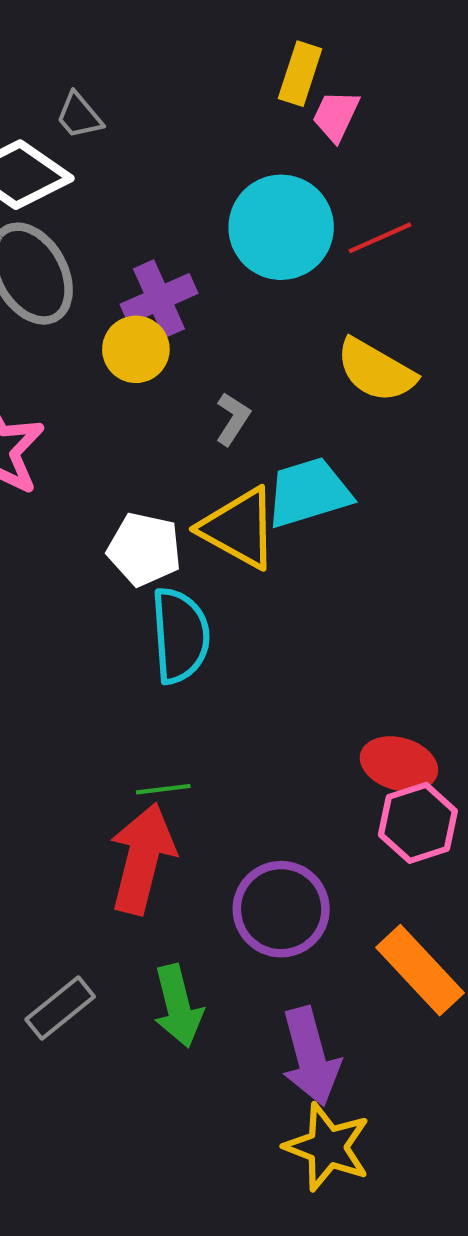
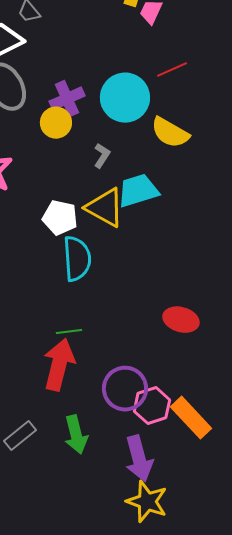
cyan circle: (281, 227) -> (125, 98), moved
pink hexagon: (418, 823) -> (152, 406), moved

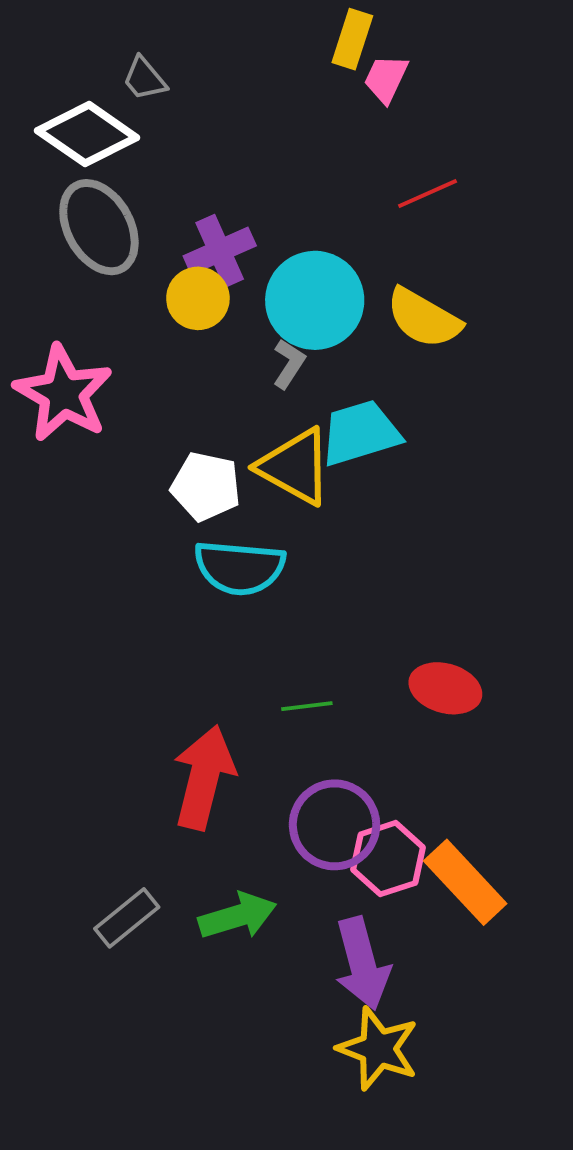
cyan circle: (125, 98) -> (315, 300), moved
cyan semicircle: (77, 259) -> (240, 568), turned 99
green line: (69, 332) -> (307, 706), moved
green arrow: (76, 435) -> (238, 916), turned -93

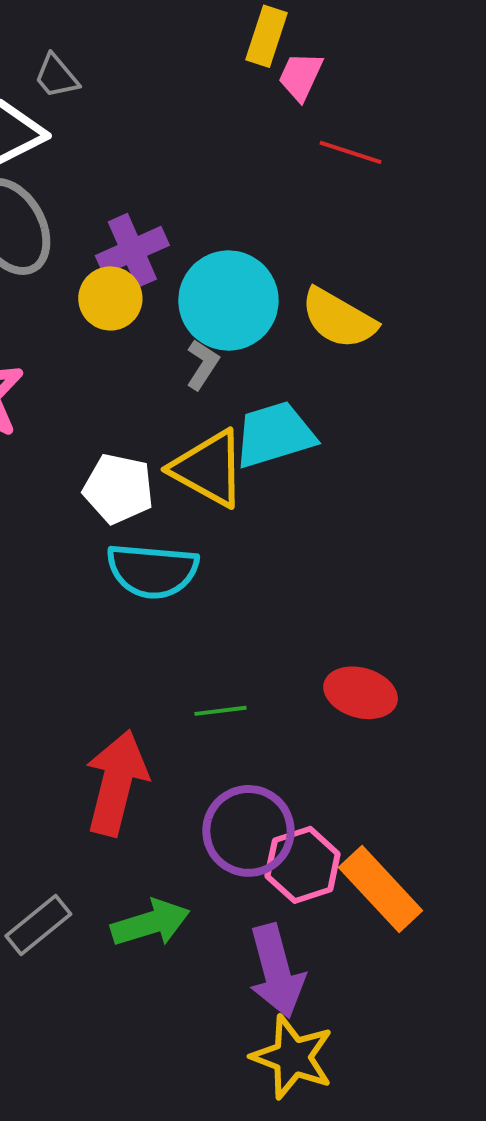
red line: (428, 193) -> (351, 152), moved, turned 42

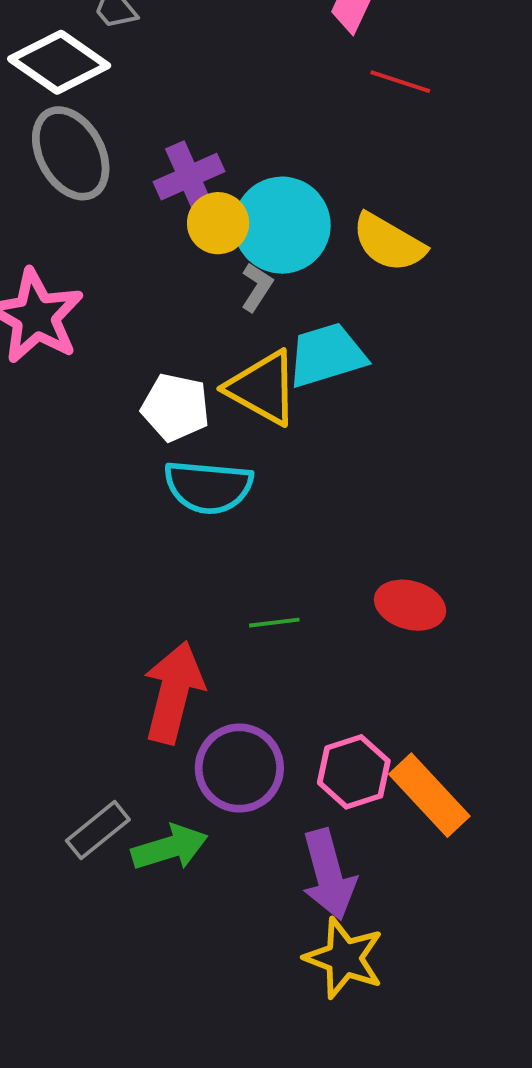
yellow circle: (110, 298) -> (218, 223), moved
purple circle: (248, 831) -> (239, 768), moved
green arrow: (150, 923) -> (170, 848), moved

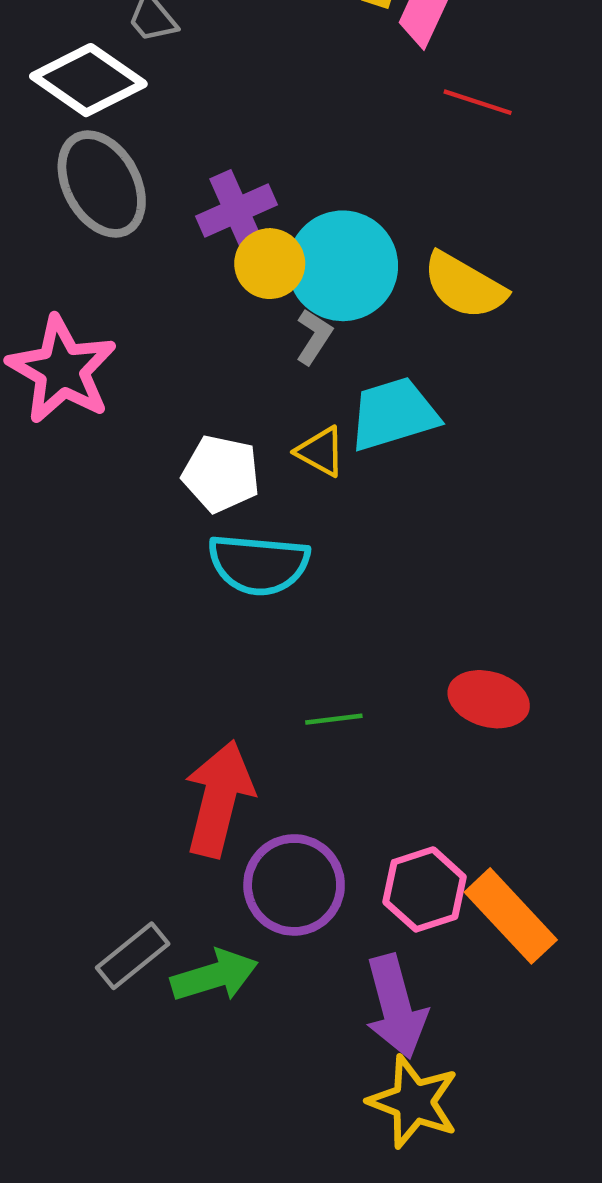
yellow triangle: (263, 388) -> (321, 452), size x0.6

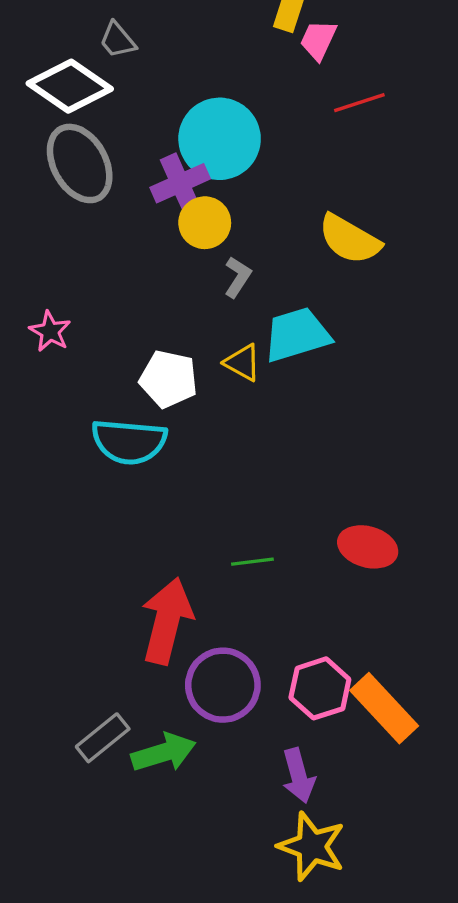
red line: (478, 102) -> (359, 103), turned -36
cyan circle: (343, 266) -> (220, 139), moved
pink star: (62, 370) -> (50, 331), moved, size x0.5
cyan semicircle: (259, 564) -> (129, 442), moved
purple arrow: (396, 1007) -> (299, 776), size x0.7

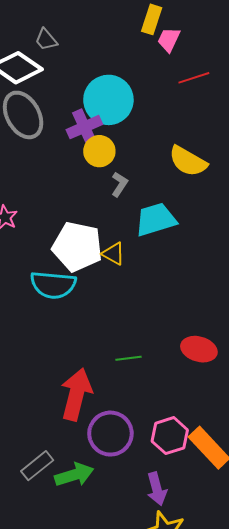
yellow triangle: (243, 363) -> (113, 254), moved
white pentagon: (169, 379) -> (77, 247), size x1.4

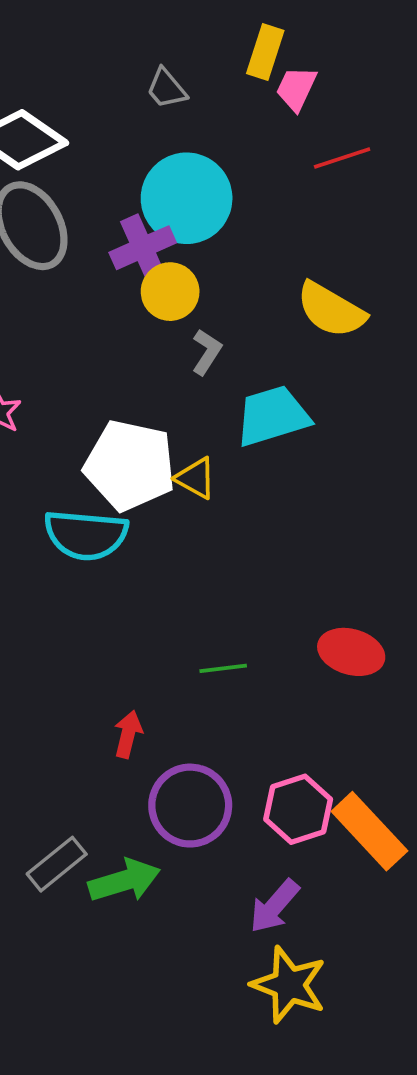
gray trapezoid: (46, 40) -> (166, 89), moved
red arrow: (76, 394) -> (128, 734), size x0.5
purple arrow: (157, 489) -> (274, 906), turned 56

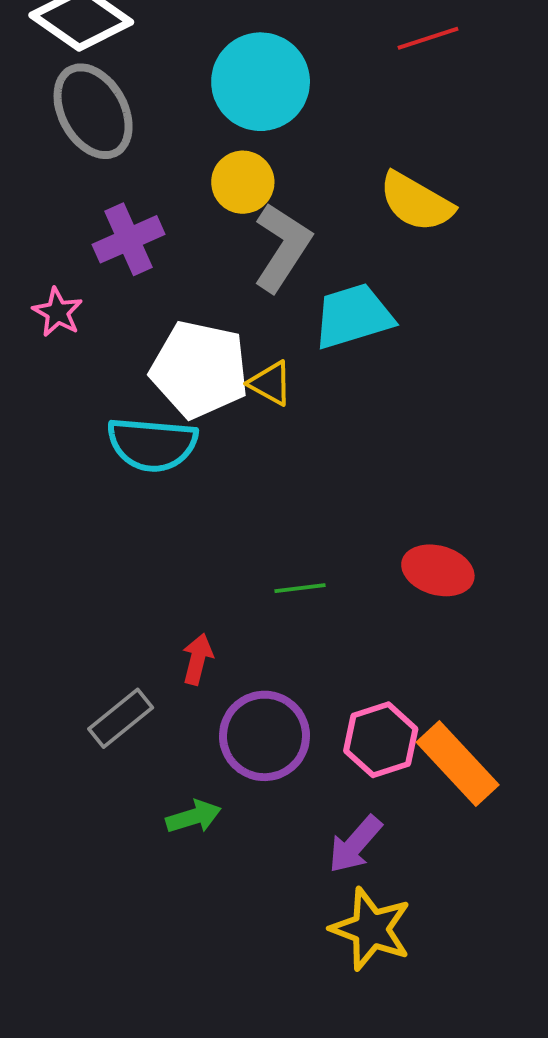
purple cross: (143, 248) -> (129, 239), moved
gray L-shape: (207, 352) -> (282, 247), size x1.8
gray rectangle: (57, 864) -> (121, 718), moved
green arrow: (124, 881) -> (194, 817), size x0.7

